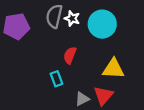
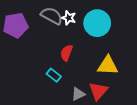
gray semicircle: (54, 16) -> (52, 16), turned 105
cyan rectangle: (56, 79) -> (54, 75), turned -32

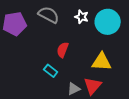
white star: (69, 18) -> (82, 17), moved
cyan circle: (97, 23) -> (108, 22), moved

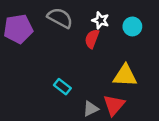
cyan circle: (108, 22) -> (132, 26), size x0.6
red semicircle: (63, 50) -> (92, 39), moved

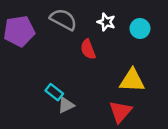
red semicircle: (92, 39) -> (88, 49), moved, turned -42
cyan rectangle: (62, 87) -> (54, 92), moved
gray triangle: (91, 109) -> (66, 105), moved

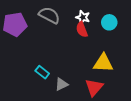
red semicircle: (88, 49) -> (82, 29), moved
gray triangle: (66, 105) -> (62, 84), moved

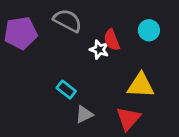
white star: (83, 17) -> (99, 50), moved
cyan rectangle: (42, 72) -> (66, 90), moved

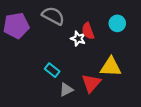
red triangle: (128, 119) -> (91, 83), moved

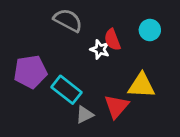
purple pentagon: (16, 26) -> (30, 72), moved
cyan rectangle: (52, 70) -> (66, 90), size x1.5

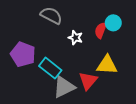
red semicircle: (112, 40) -> (101, 30), moved, turned 42
purple pentagon: (30, 72) -> (23, 54), turned 30
gray triangle: (85, 115) -> (64, 87), size x1.6

